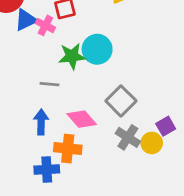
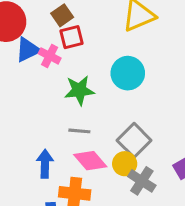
cyan circle: (97, 49) -> (128, 73), moved
gray line: (50, 84) -> (79, 131), moved
yellow circle: (152, 143) -> (125, 164), moved

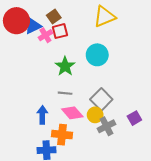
blue triangle: (28, 50) -> (33, 26), moved
pink cross: (50, 56) -> (45, 35), moved, turned 32
green star: (79, 90) -> (65, 66), turned -30
gray cross: (142, 181) -> (107, 126), turned 30

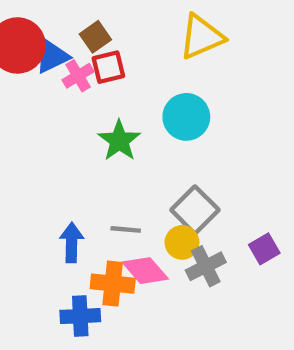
gray line: (65, 93) -> (126, 229), moved
pink diamond: (72, 113) -> (145, 271), moved

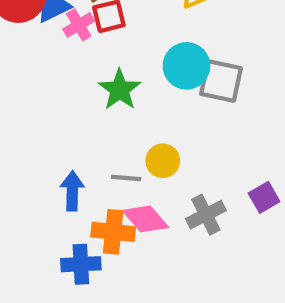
gray square: (195, 210) -> (221, 81), moved, turned -33
yellow circle: (182, 242) -> (163, 161), moved

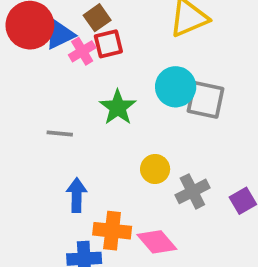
gray line: (126, 178) -> (60, 134), moved
gray cross: (206, 215) -> (192, 191), moved
pink diamond: (146, 219) -> (157, 242), moved

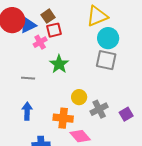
pink cross: (82, 51) -> (40, 42), moved
cyan circle: (176, 87) -> (108, 38), moved
blue arrow: (77, 195) -> (27, 111), moved
orange cross: (112, 231) -> (63, 118), moved

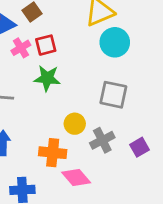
red square: (54, 30) -> (46, 45), moved
gray square: (106, 60) -> (113, 95), moved
green star: (59, 64) -> (47, 78), turned -30

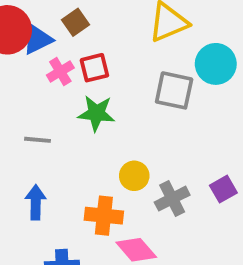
cyan circle: (115, 42) -> (216, 64), moved
gray square: (113, 95) -> (174, 90), moved
purple square: (140, 147) -> (223, 189), moved

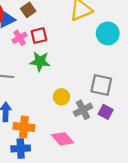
gray square: (174, 90) -> (101, 85), moved
purple square: (223, 189) -> (106, 112), moved, turned -32
orange cross: (104, 216) -> (24, 127), moved

